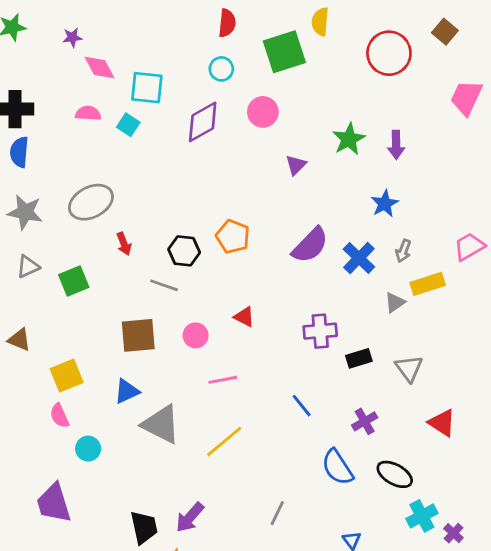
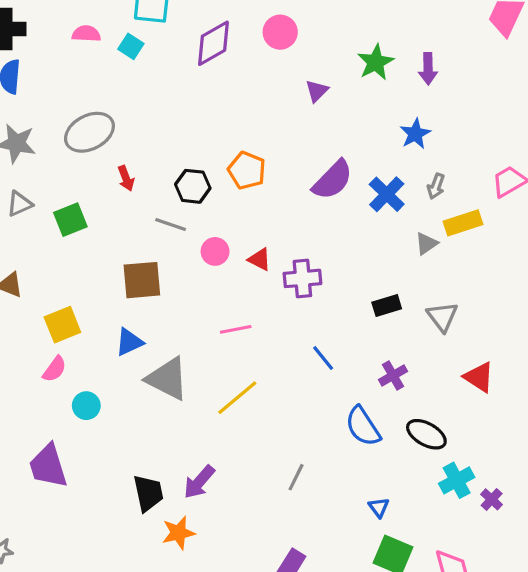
purple cross: (320, 331) -> (302, 278), moved
pink circle: (196, 335) -> (215, 251), moved
pink semicircle: (59, 416) -> (54, 369), turned -120

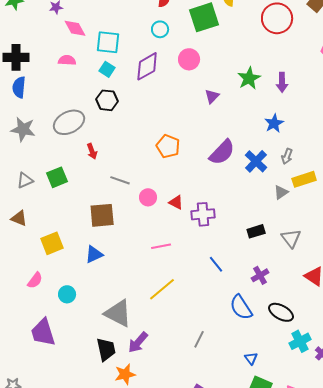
cyan square: (131, 46) -> (107, 69), moved
black hexagon: (193, 186) -> (107, 100), moved
gray triangle: (20, 204) -> (25, 180), moved
pink semicircle: (54, 369) -> (35, 280), moved
gray triangle: (167, 379) -> (118, 313), moved

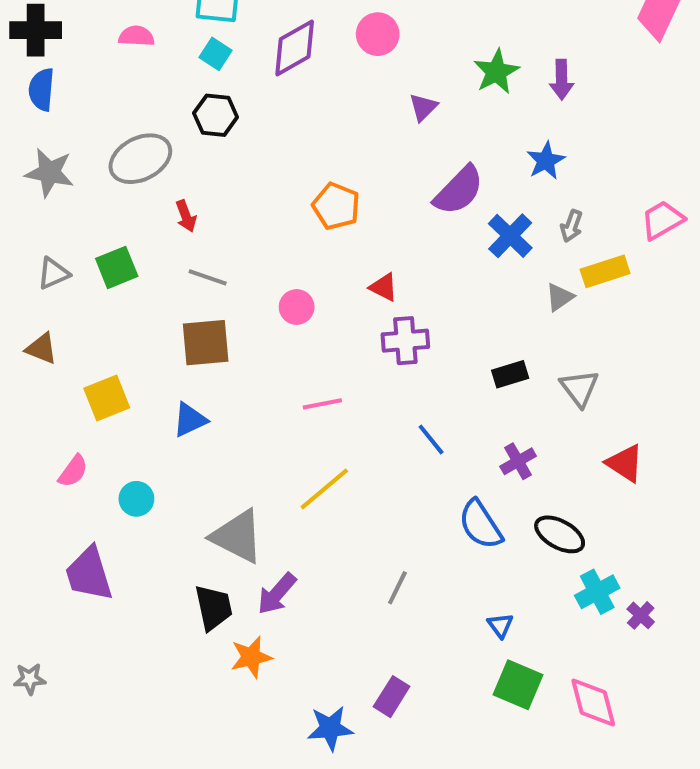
purple semicircle: (222, 152) -> (459, 190), moved
gray line: (120, 180) -> (208, 277), moved
red triangle: (176, 202) -> (384, 287), moved

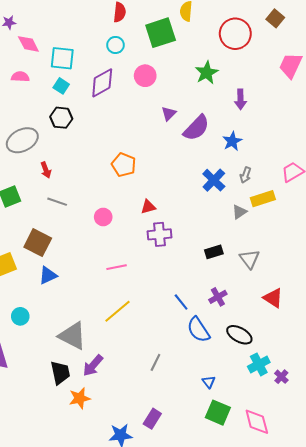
green star: (496, 72) -> (207, 73), moved
purple semicircle: (459, 190) -> (196, 128), moved
red triangle: (384, 287) -> (148, 207), turned -42
brown square: (206, 343) -> (38, 243), moved, turned 32
blue line: (431, 439) -> (181, 302), moved

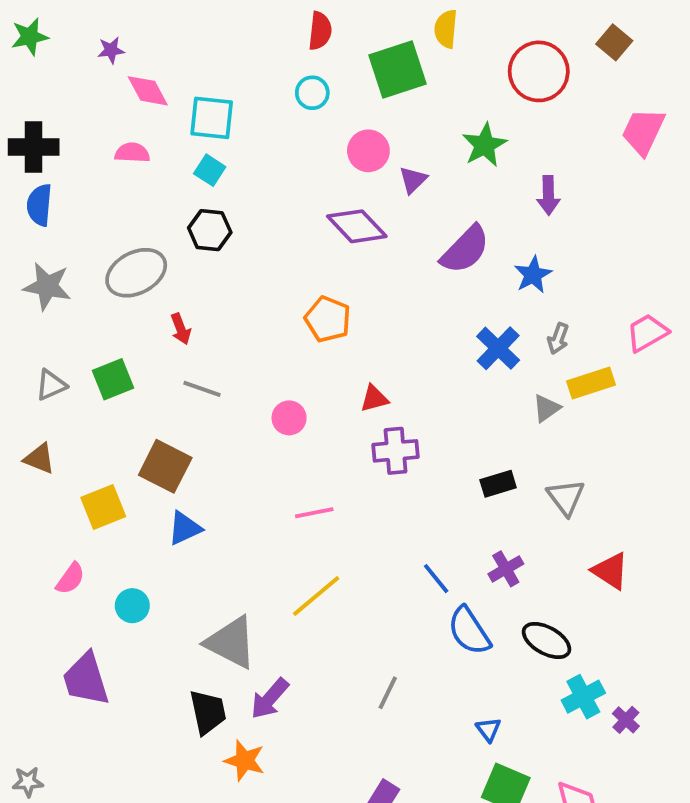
purple diamond: (102, 83) -> (357, 226), moved, turned 76
purple triangle: (169, 114) -> (413, 180), moved
orange star: (80, 398) -> (245, 760), turned 30

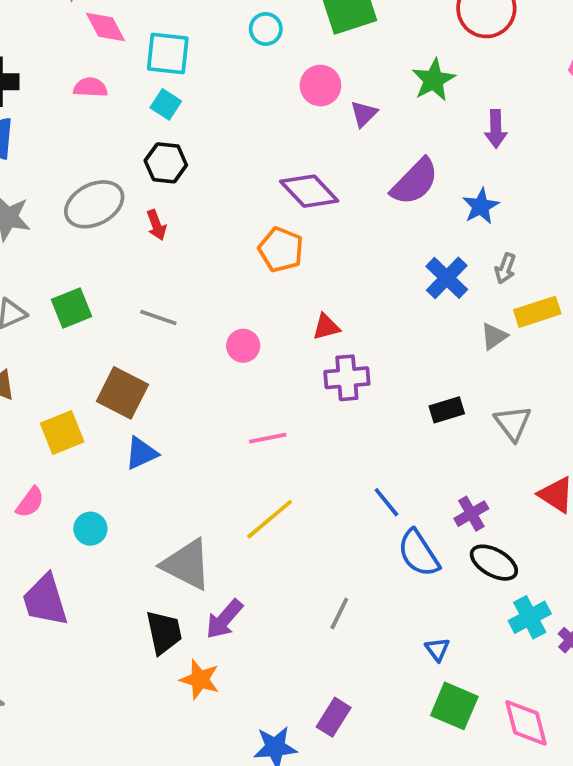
purple diamond: (357, 226) -> (309, 191), moved
red arrow: (181, 329) -> (156, 225), moved
purple cross: (506, 569) -> (471, 514), moved

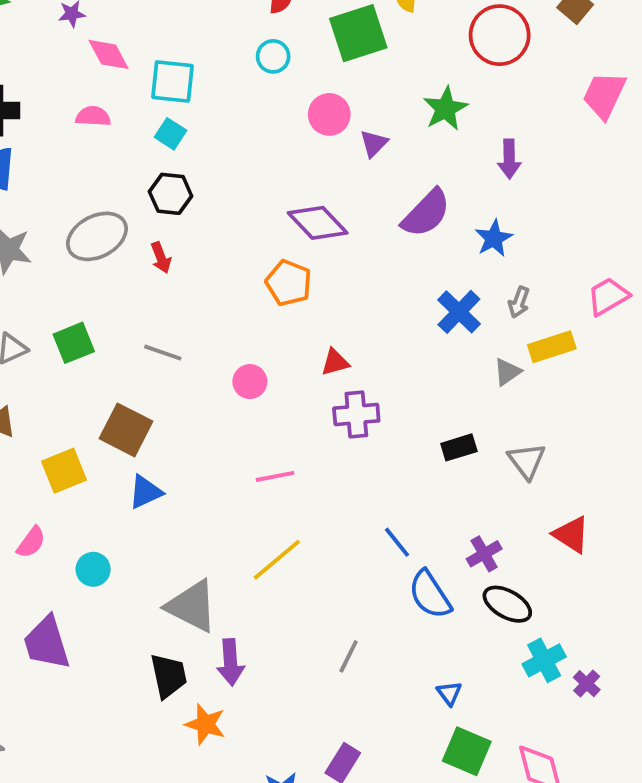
purple arrow: (224, 619) -> (231, 662), turned -45

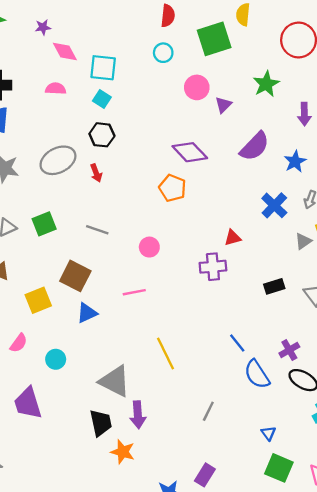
red triangle: (335, 362) -> (233, 238), moved
pink line: (275, 476) -> (134, 292), moved
yellow line: (277, 560) -> (166, 353), turned -76

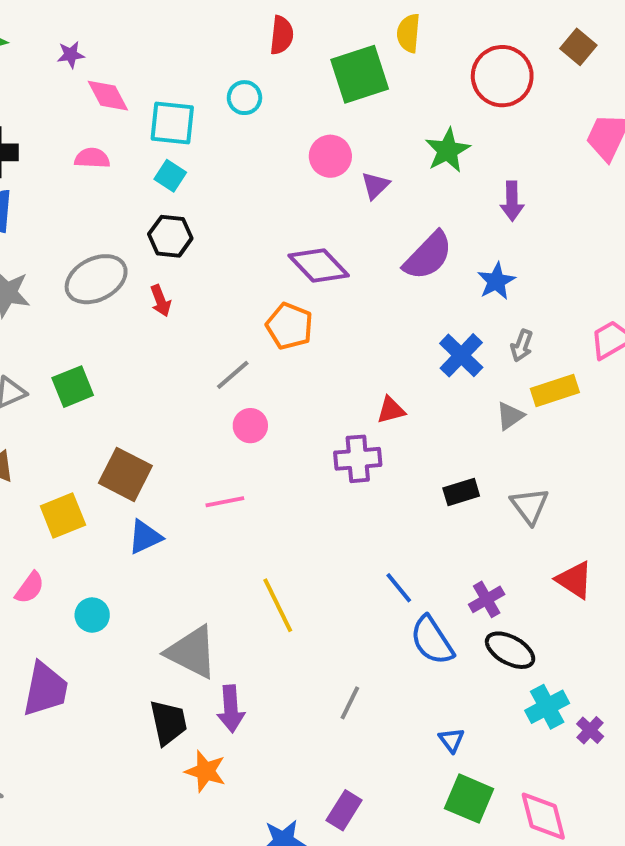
cyan circle: (163, 53) -> (244, 98), moved
gray line: (97, 230) -> (233, 375), moved, turned -60
purple trapezoid: (28, 403) -> (45, 689), turned -152

